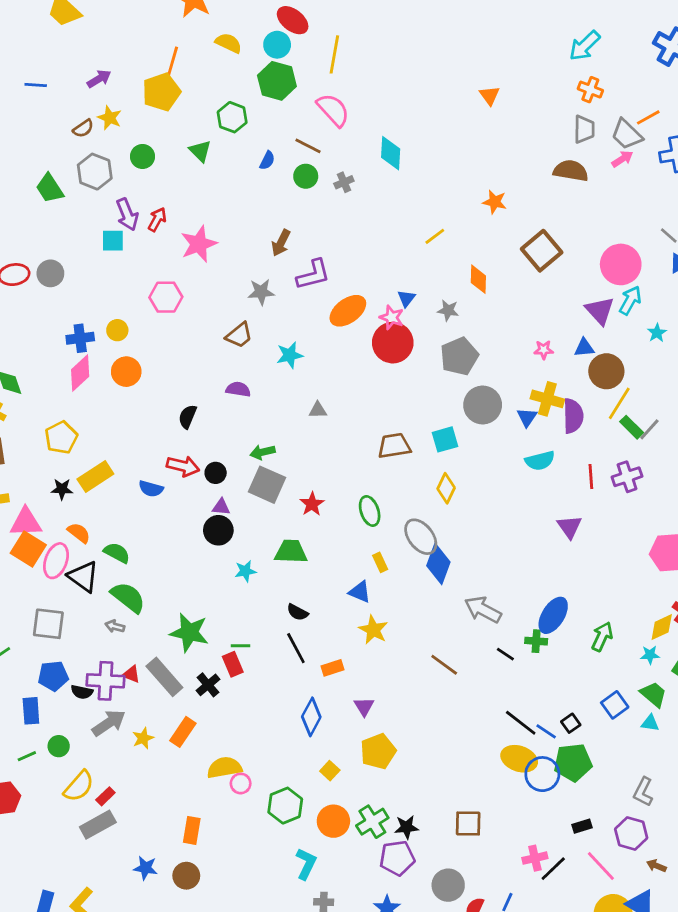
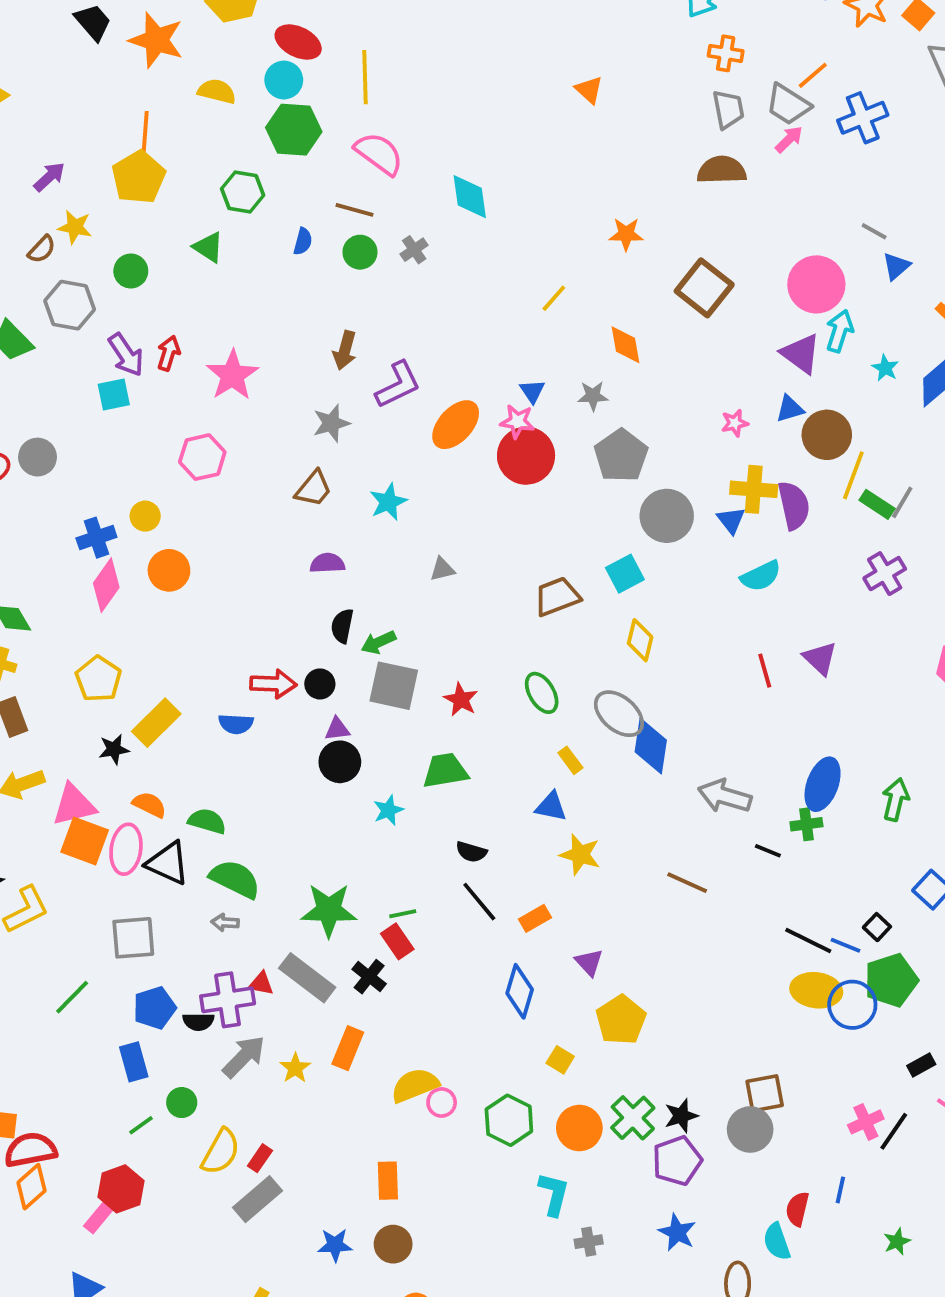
black semicircle: (188, 417) -> (342, 626), moved
red line: (591, 477) -> (765, 671), moved
gray circle: (448, 885) -> (750, 1129), moved

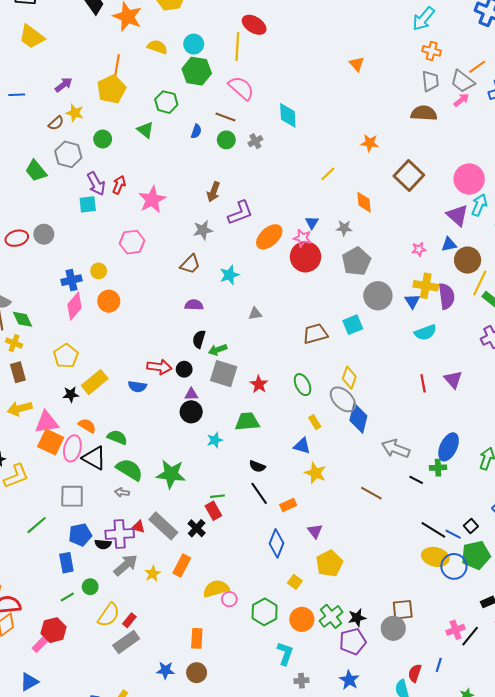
red ellipse: (298, 42) -> (254, 25), moved
yellow diamond: (640, 640) -> (349, 378), moved
green star: (329, 910) -> (171, 474), moved

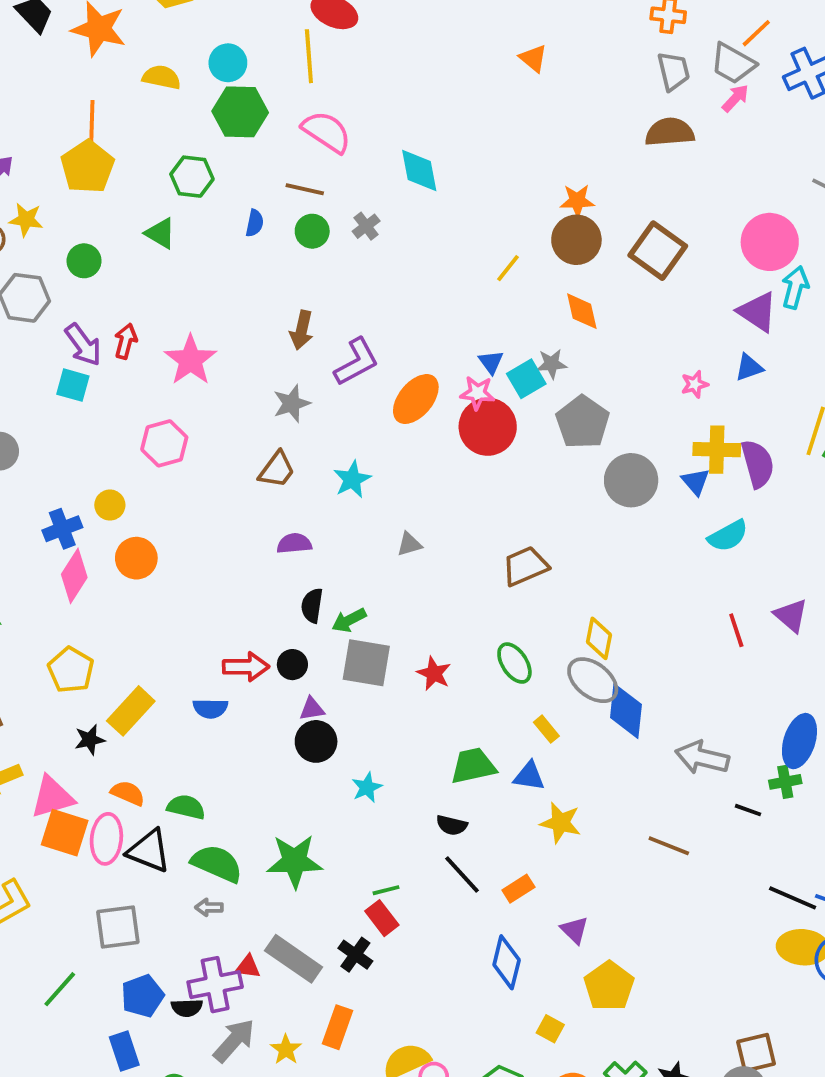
cyan square: (88, 204) -> (73, 385), turned 30
brown circle: (468, 260) -> (576, 240), moved
cyan square: (353, 325) -> (526, 379), moved
green trapezoid: (247, 422) -> (473, 766), moved

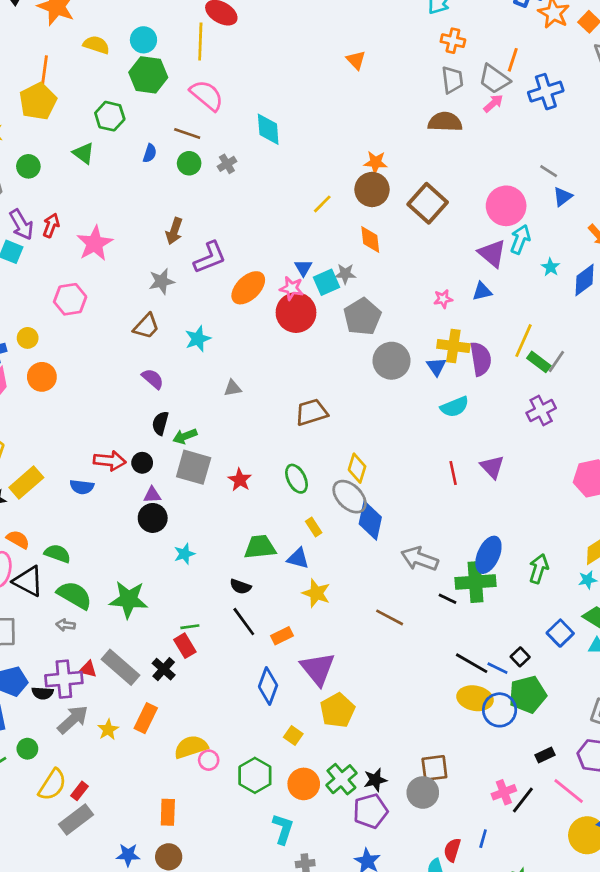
orange line: (756, 33) -> (513, 60), turned -35
purple semicircle: (294, 543) -> (153, 379), turned 40
green cross: (785, 782) -> (475, 582), size x1.8
purple triangle: (574, 930) -> (318, 669), size x1.8

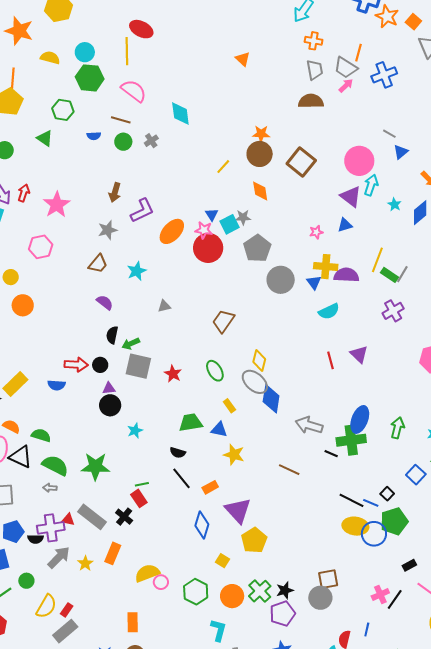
blue semicircle: (150, 153) -> (94, 136), turned 72
purple semicircle: (481, 359) -> (346, 275), turned -75
brown trapezoid: (311, 412) -> (223, 321), turned -35

